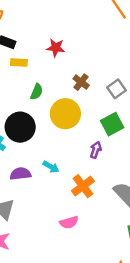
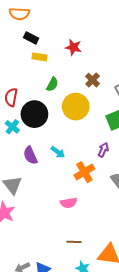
purple arrow: (96, 150) -> (103, 150), moved
purple semicircle: (20, 174) -> (30, 155), turned -114

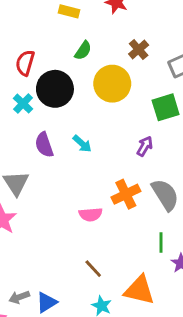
orange cross: (84, 172) -> (126, 194), moved
brown line: (74, 242) -> (93, 269), turned 40

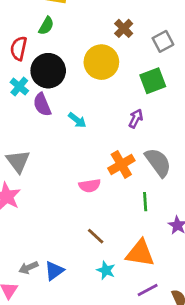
green semicircle: (83, 50) -> (46, 26), moved
purple semicircle: (44, 145) -> (42, 105), moved
green line: (161, 242) -> (145, 202), moved

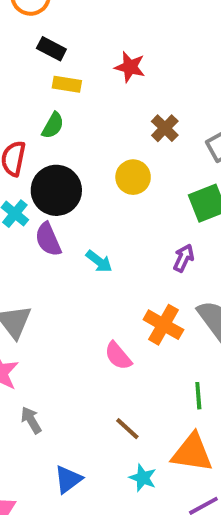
yellow circle: (101, 62) -> (133, 177), size x0.7
orange cross: (121, 164) -> (163, 325), turned -30
pink semicircle: (90, 186) -> (118, 356), turned 60
green line: (145, 202) -> (198, 396), moved
gray arrow: (28, 268) -> (31, 420), moved, turned 84

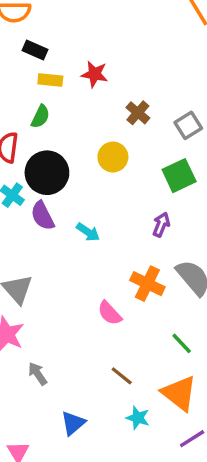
red star: (130, 67) -> (95, 74), moved
green line: (198, 396) -> (182, 343), turned -35
orange triangle: (192, 453) -> (179, 393), turned 33

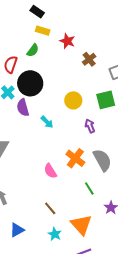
red star: (95, 74) -> (67, 41), moved
yellow circle: (113, 157) -> (73, 100), moved
purple arrow: (161, 225) -> (90, 126), turned -56
green line: (182, 343) -> (89, 188), moved

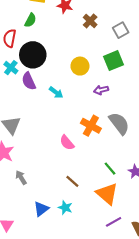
purple arrow: (90, 126) -> (101, 90), turned -72
green line: (89, 188) -> (110, 169), moved
cyan star: (55, 234) -> (65, 208), moved

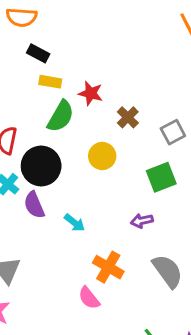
green semicircle: (30, 20) -> (61, 116), moved, size x1.5
yellow circle: (80, 66) -> (102, 156), moved
orange cross: (91, 126) -> (108, 267), moved

